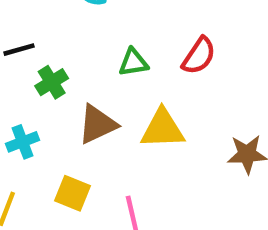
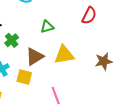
red semicircle: (199, 56) -> (89, 16), moved
yellow square: (72, 193) -> (24, 77), moved

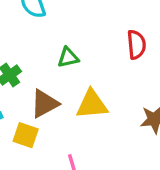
red semicircle: (89, 16) -> (136, 45), turned -36

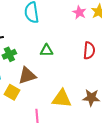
yellow triangle: (92, 104) -> (62, 99), moved

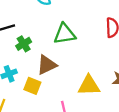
green triangle: (47, 50) -> (65, 34), size x1.5

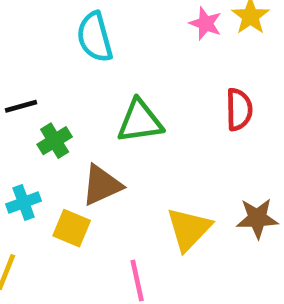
yellow triangle: (89, 86) -> (189, 229), turned -45

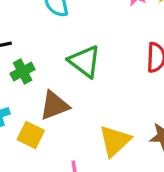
green triangle: (140, 121) -> (85, 61), turned 42

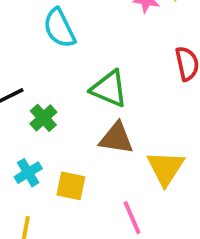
brown triangle: (54, 105) -> (116, 138), moved, turned 44

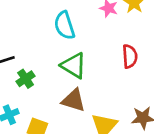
cyan semicircle: (59, 28) -> (64, 25), moved

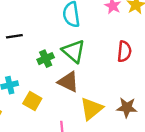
green cross: (26, 79) -> (46, 59), moved

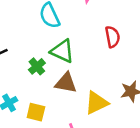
yellow triangle: (92, 109) -> (97, 103), turned 30

